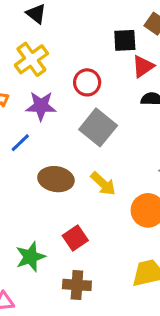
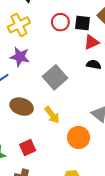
red circle: (87, 82) -> (60, 22), moved

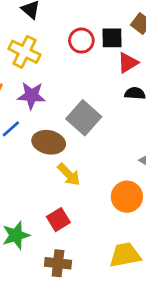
yellow cross: (19, 25) -> (25, 52), turned -30
brown ellipse: (22, 107) -> (49, 142), moved
yellow arrow: (52, 115) -> (69, 174), moved

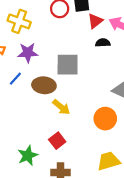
gray square: (84, 118) -> (68, 65), turned -35

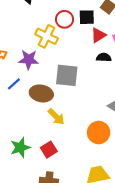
yellow cross: (19, 21) -> (47, 36), moved
green star: (28, 156) -> (20, 147), moved

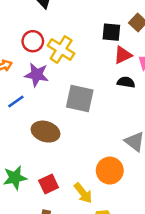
red circle: (65, 19) -> (33, 41), moved
brown ellipse: (41, 93) -> (46, 132), moved
yellow arrow: (56, 117) -> (83, 193), moved

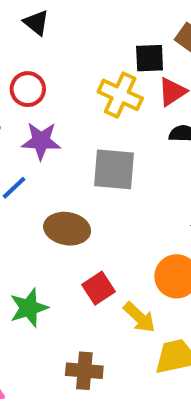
yellow cross: (61, 49) -> (120, 95), moved
red square: (49, 184) -> (99, 288), moved

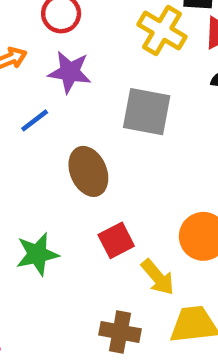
brown ellipse: (67, 229) -> (88, 171), turned 51
brown cross: (84, 371) -> (120, 332), moved

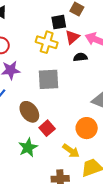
red square: (116, 240) -> (47, 128), moved
green star: (37, 254) -> (28, 147), moved

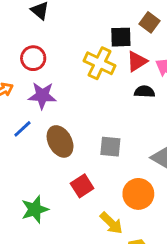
gray square: (49, 79) -> (110, 147), moved, size x0.7
brown ellipse: (29, 112) -> (60, 141), moved
green star: (28, 147) -> (35, 209), moved

